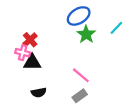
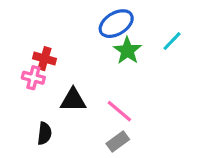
red cross: (30, 40) -> (44, 59), turned -32
black triangle: (32, 62) -> (73, 100), moved
black semicircle: (39, 93) -> (44, 133), moved, turned -72

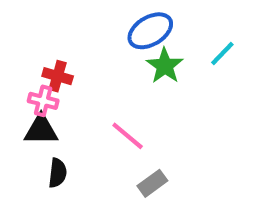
black triangle: (73, 100) -> (41, 130), moved
pink line: (119, 111) -> (128, 136), moved

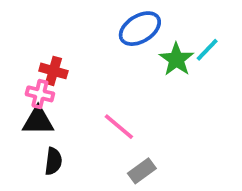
green star: (165, 66) -> (176, 59), moved

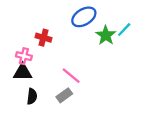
red cross: (53, 71) -> (43, 38), moved
gray rectangle: (142, 171) -> (64, 95), moved

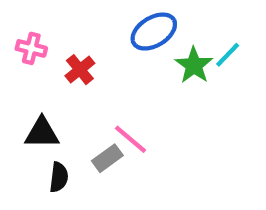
red cross: (43, 38) -> (80, 70), turned 35
pink cross: (24, 56) -> (31, 48), moved
gray rectangle: (64, 95) -> (107, 158), moved

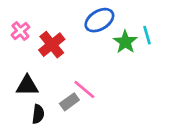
pink cross: (31, 48) -> (20, 31), turned 36
cyan line: (228, 55) -> (147, 35), turned -60
red cross: (80, 70) -> (52, 45), size x1.4

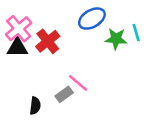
pink cross: (20, 31) -> (19, 29), size x1.5
green star: (125, 42) -> (116, 39), turned -30
black triangle: (27, 85) -> (17, 48), moved

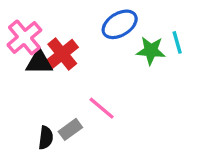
black triangle: (17, 48) -> (39, 62), moved
gray rectangle: (64, 94) -> (70, 129), moved

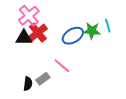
blue ellipse: (120, 24) -> (73, 36), moved
pink cross: (24, 37) -> (29, 16), moved

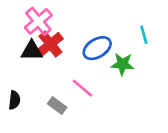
green star: (92, 31) -> (123, 64), moved
gray rectangle: (43, 79) -> (57, 105), turned 72
black semicircle: (28, 84) -> (14, 100), moved

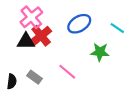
cyan line: (144, 35) -> (117, 28), turned -40
blue ellipse: (97, 48) -> (79, 24), moved
gray rectangle: (57, 105) -> (35, 77), moved

